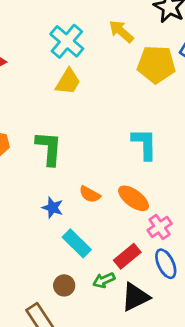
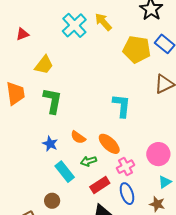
yellow arrow: (121, 31) -> (103, 22), moved
yellow trapezoid: (68, 82) -> (44, 65), moved
green arrow: (104, 280) -> (88, 161), moved

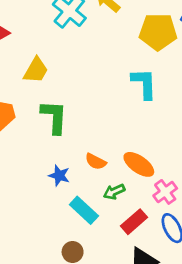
cyan L-shape: (122, 106) -> (144, 84), moved

